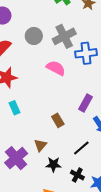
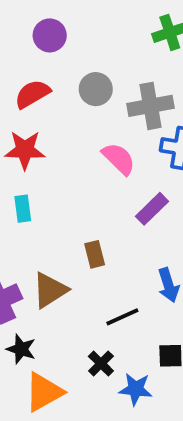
purple rectangle: (86, 103) -> (152, 209), moved
brown triangle: (40, 145) -> (50, 290), size x1.5
black star: (53, 165) -> (21, 349), moved

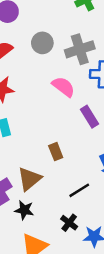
purple rectangle: (152, 209) -> (90, 117), turned -70
black star: (21, 349) -> (24, 210), moved

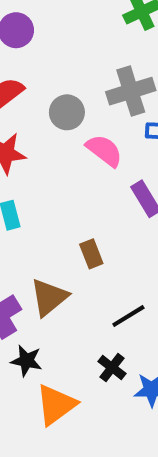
gray circle: (42, 43) -> (67, 112), moved
black star: (24, 210) -> (26, 361), moved

